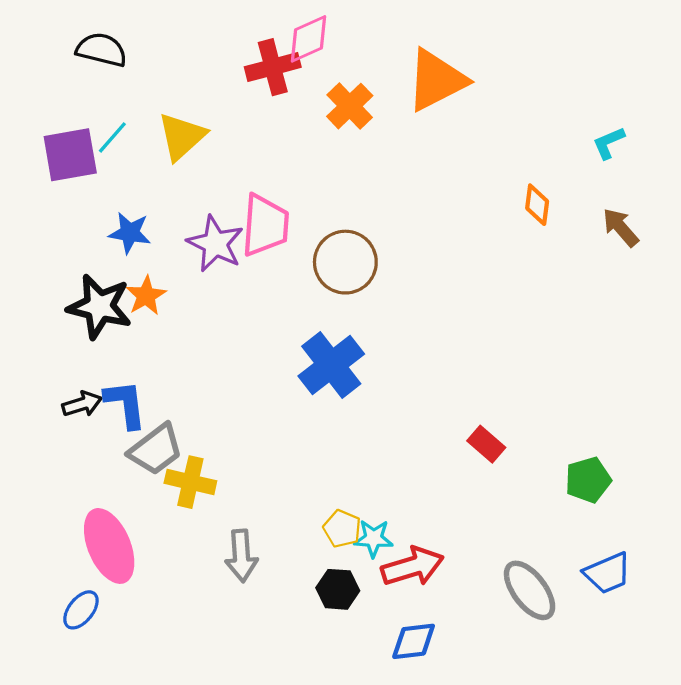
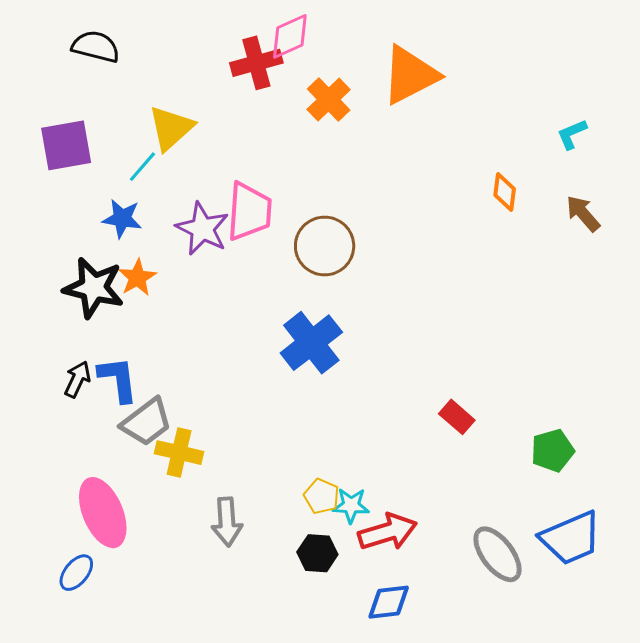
cyan line: (112, 137) -> (142, 167), moved
black arrow: (82, 404) -> (77, 379), turned -48
blue trapezoid: (608, 573) -> (571, 538), size x1.4

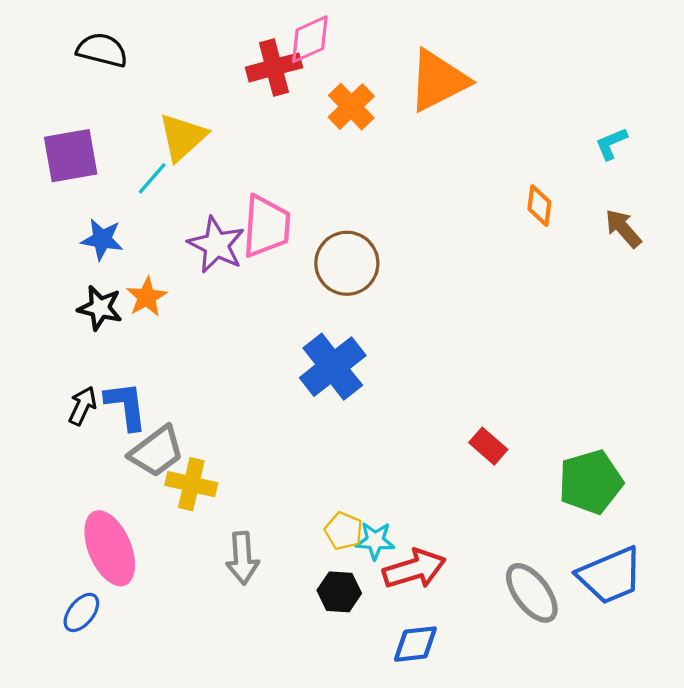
blue star: (122, 219) -> (102, 239), moved
black star: (94, 288) -> (100, 308), size x0.7
green pentagon: (552, 450) -> (591, 482), size x1.4

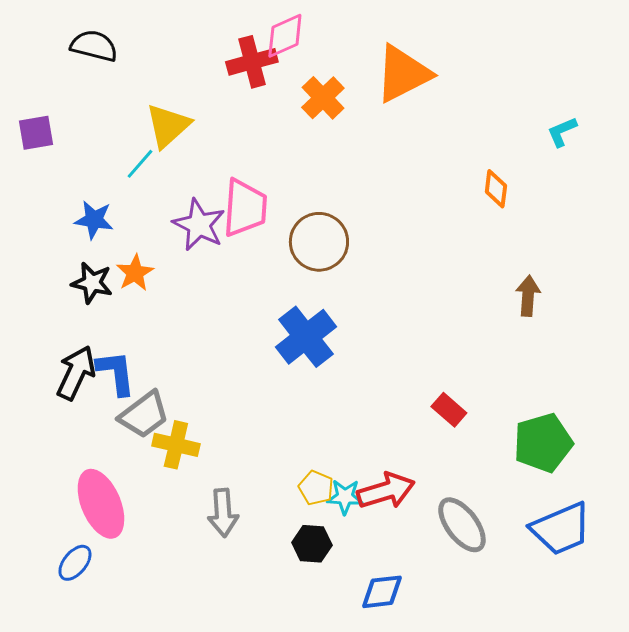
purple square: (71, 156) -> (36, 133), moved, size x0.7
brown arrow: (623, 228) -> (528, 296), moved, turned 45
black arrow: (83, 406) -> (76, 373), size x1.5
red arrow: (414, 569) -> (386, 491), moved
gray ellipse: (532, 593) -> (462, 525), moved

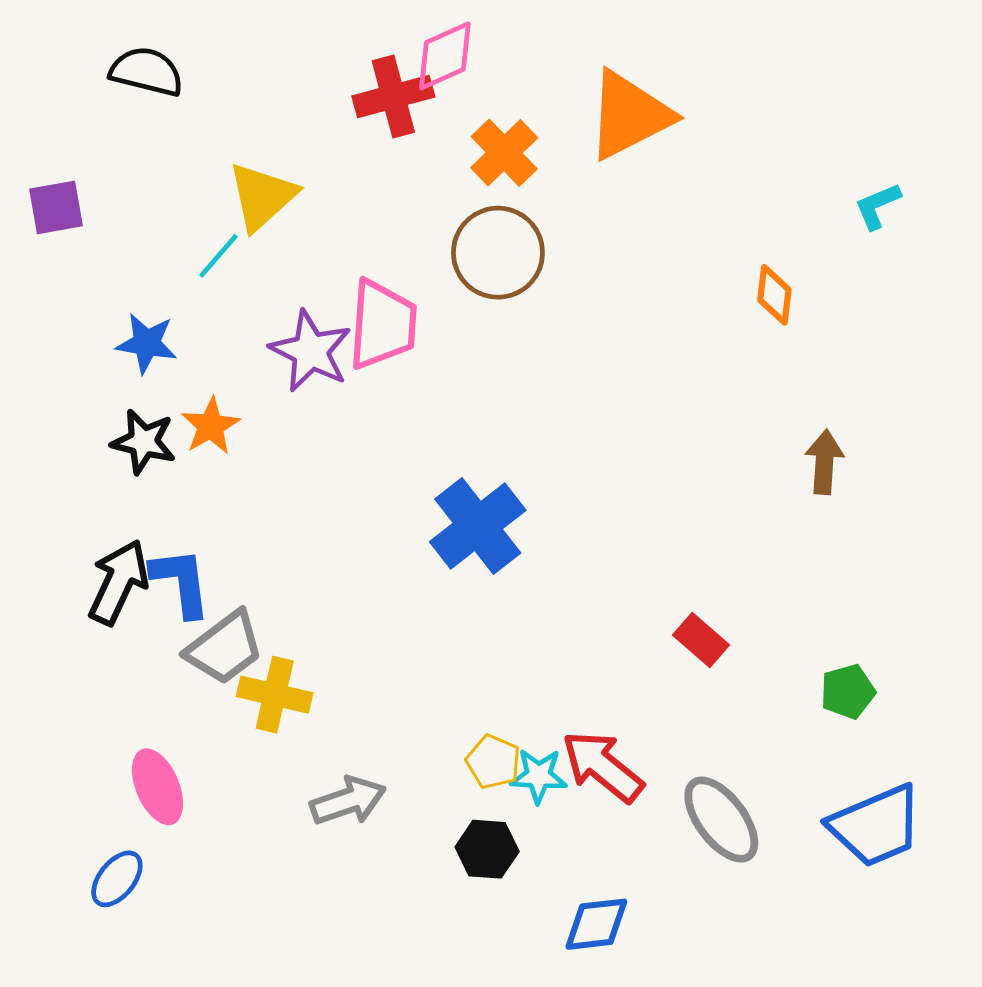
brown circle: (319, 242) -> (498, 253), moved
green pentagon: (543, 443) -> (848, 691), size x0.6
red arrow: (386, 491) -> (603, 766), turned -124
pink ellipse: (101, 504) -> (158, 787), size x0.7
gray arrow: (223, 513) -> (348, 801), turned -105

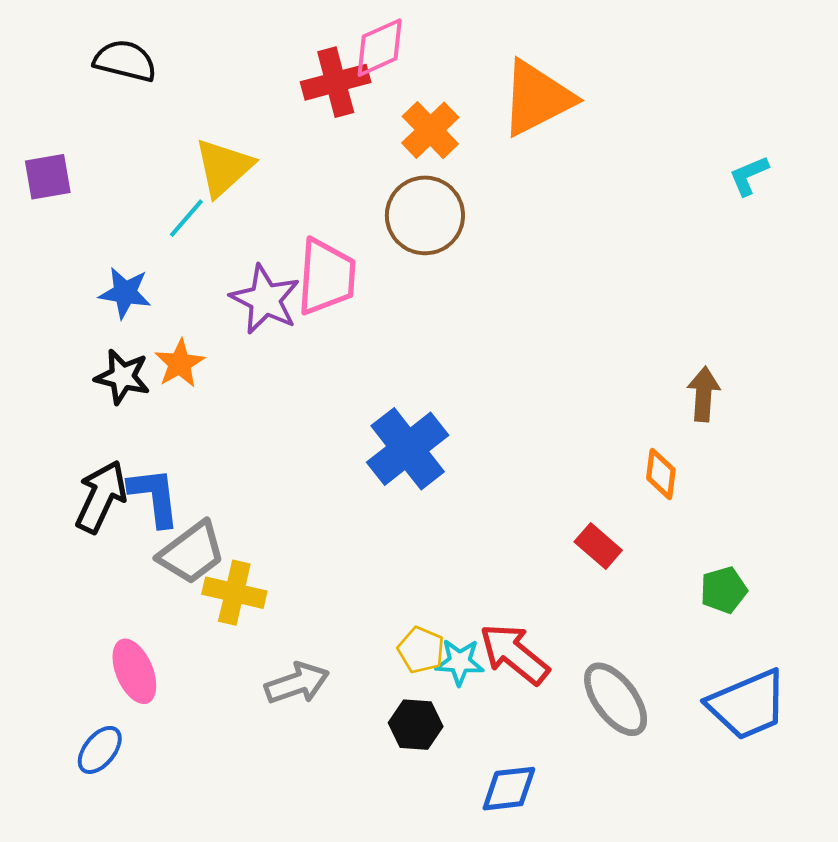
orange diamond: (774, 295) -> (661, 474), moved

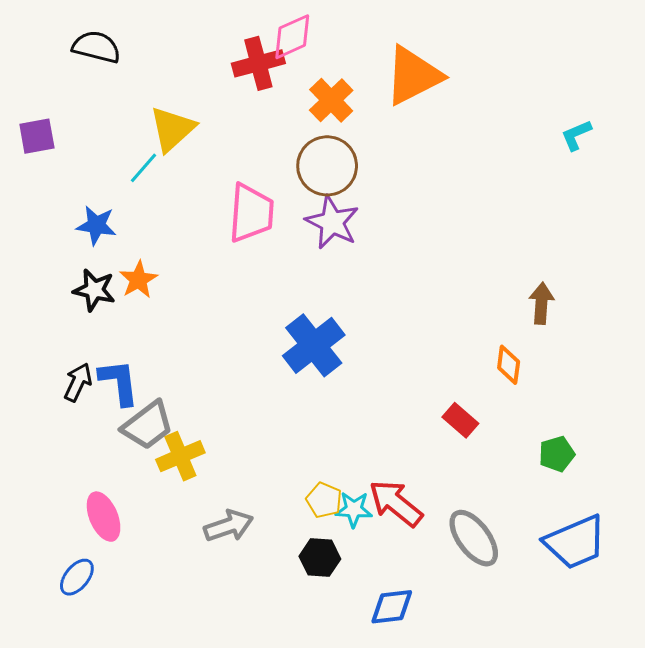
purple star: (265, 299) -> (332, 222), moved
black arrow: (101, 497) -> (78, 382), size x0.7
yellow cross: (234, 593) -> (180, 456), turned -36

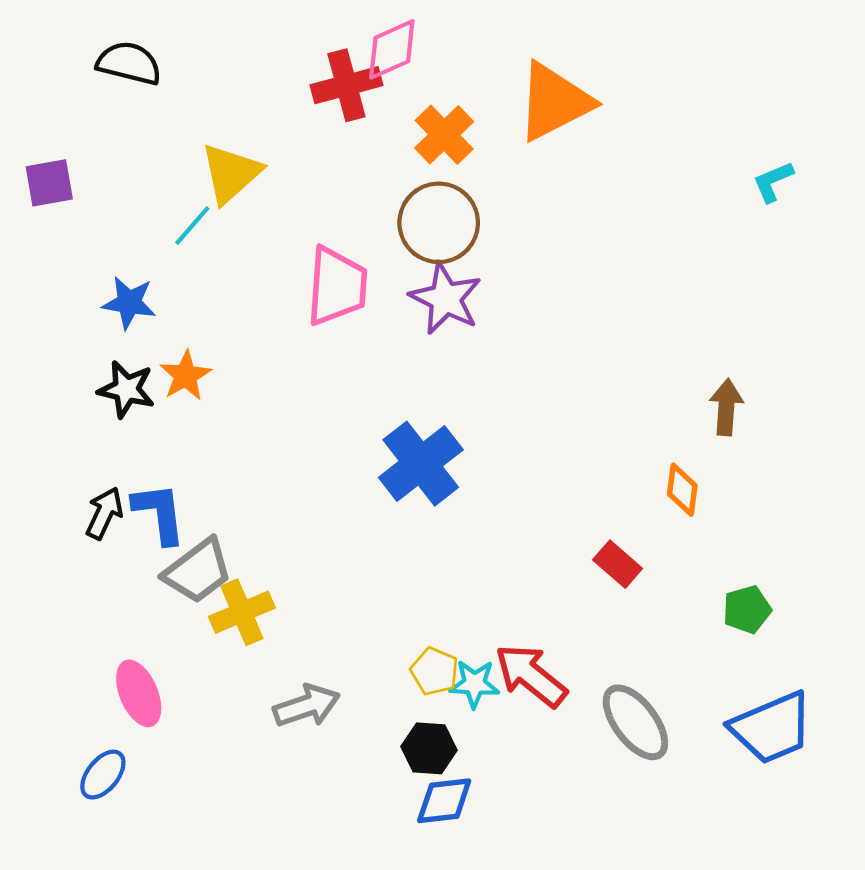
blue diamond: (392, 607) -> (444, 801), moved

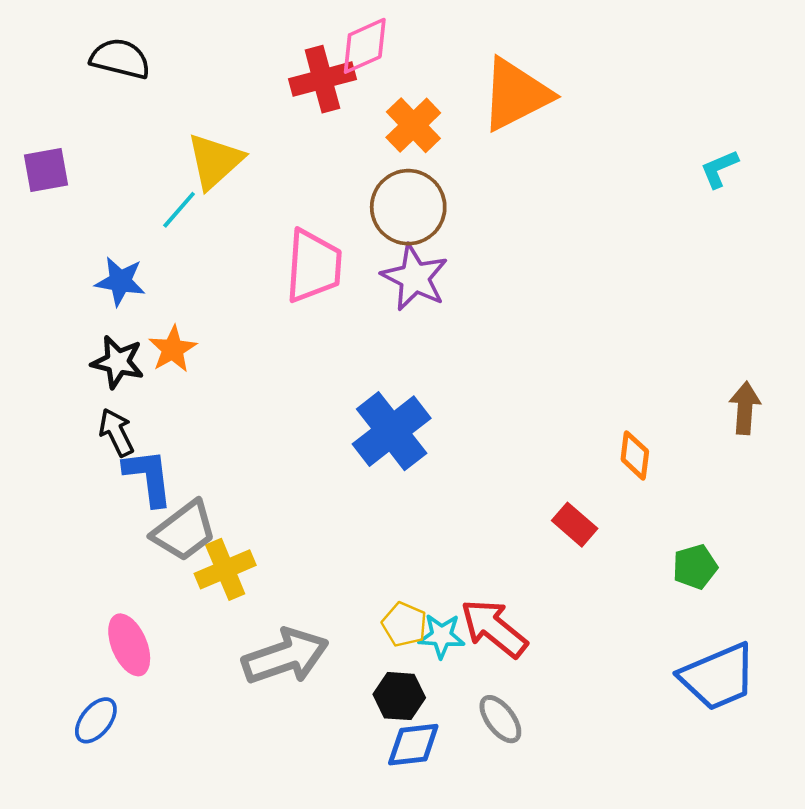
brown arrow: (726, 407) -> (745, 408), moved
black arrow: (104, 513) -> (116, 432), moved, turned -51
gray arrow: (307, 706) -> (285, 656), size x1.4
gray ellipse: (635, 722) -> (500, 719), moved, size x0.7

